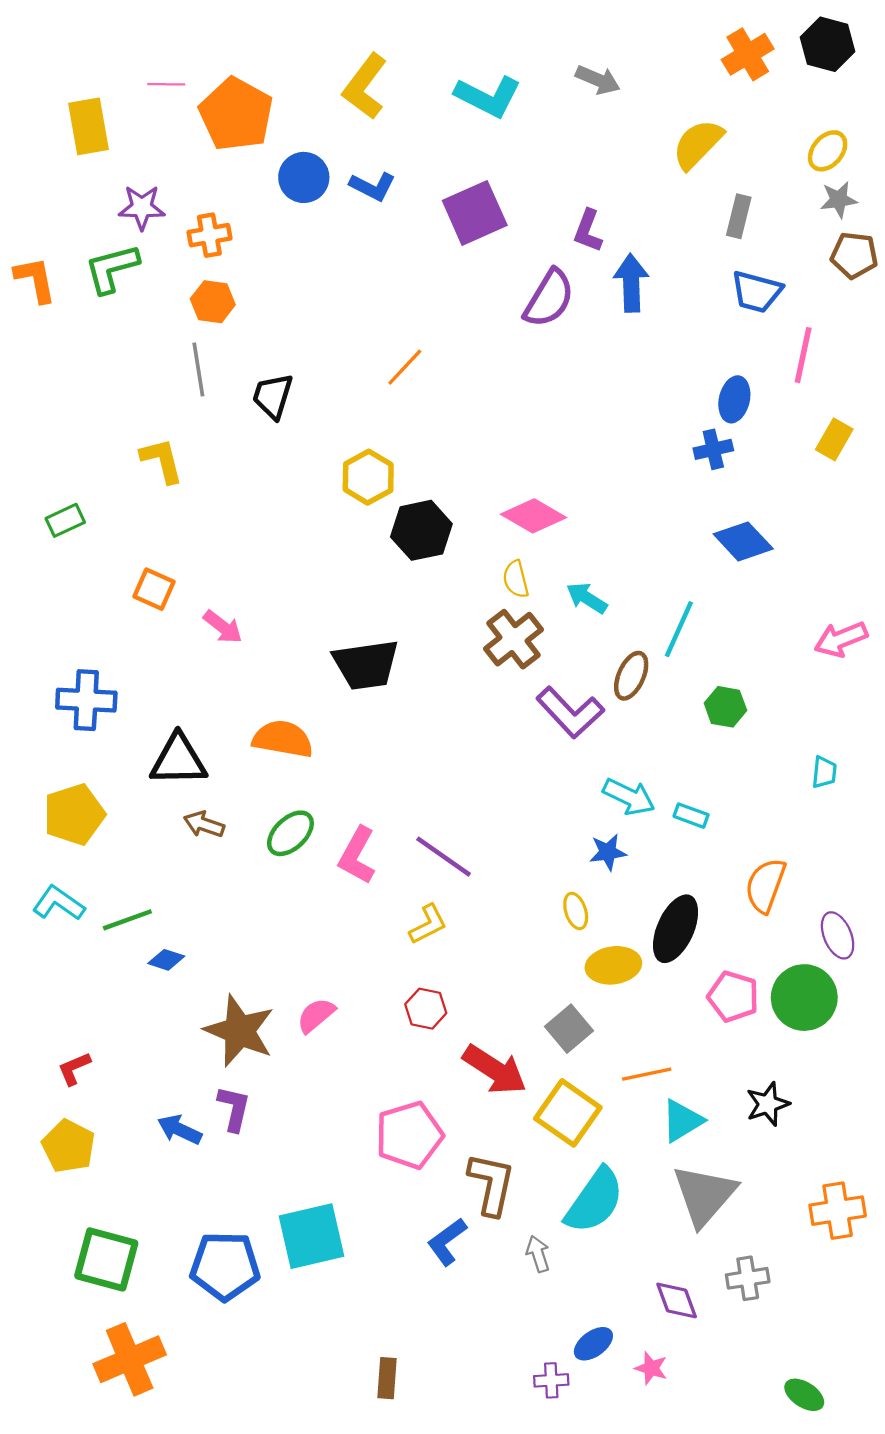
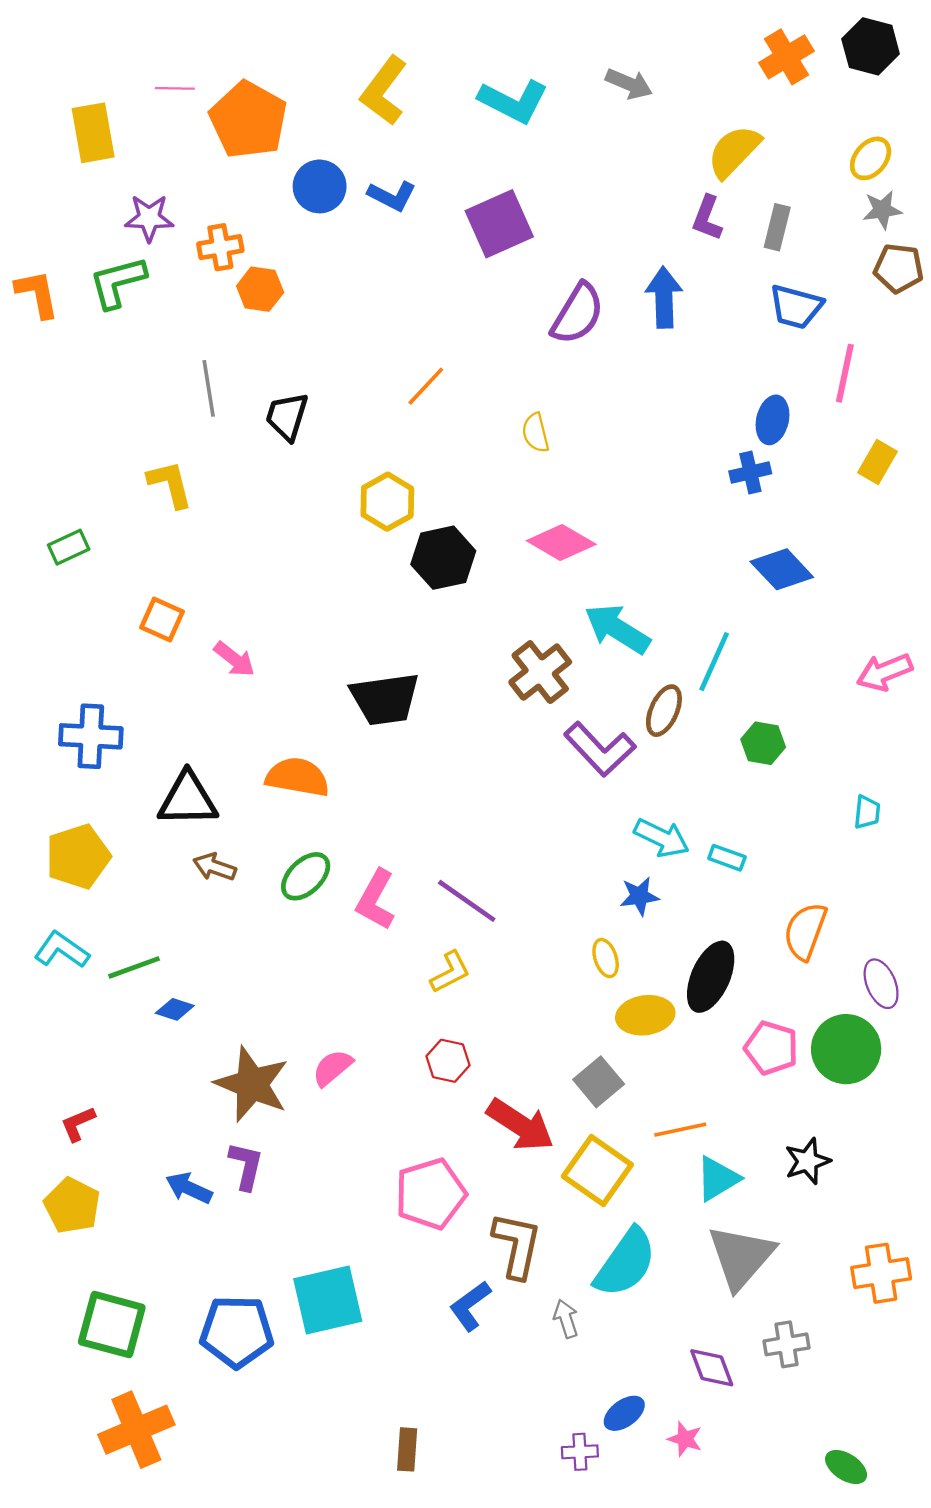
purple L-shape: (588, 231) -> (707, 218), moved
orange hexagon: (213, 302) -> (260, 289), moved
yellow semicircle: (516, 579) -> (536, 433), moved
cyan arrow: (587, 598) -> (617, 629), size x1.5

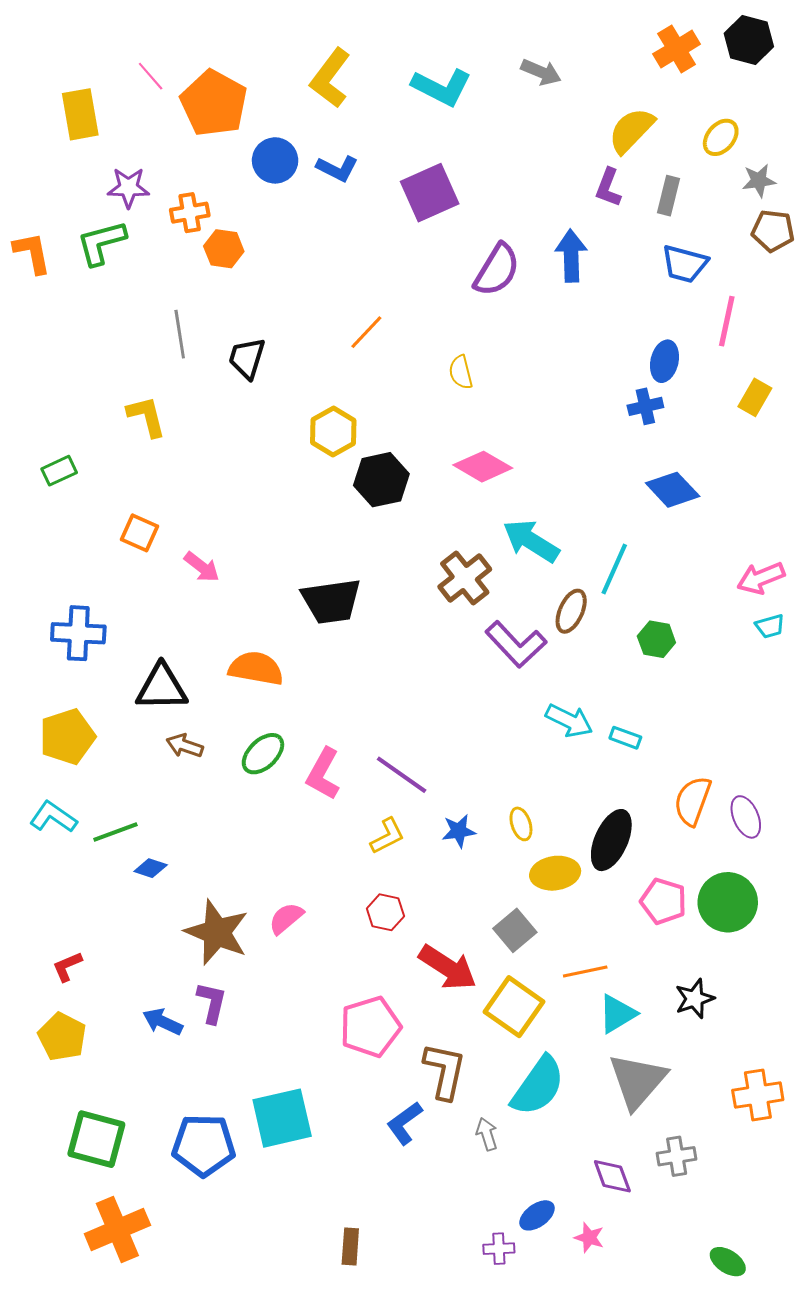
pink line: (175, 88) -> (151, 76), turned 48
yellow ellipse: (871, 158) -> (721, 137), moved
cyan trapezoid: (867, 812) -> (770, 626), moved, turned 68
blue star: (639, 896) -> (459, 831), moved
purple ellipse: (881, 984) -> (746, 817), moved

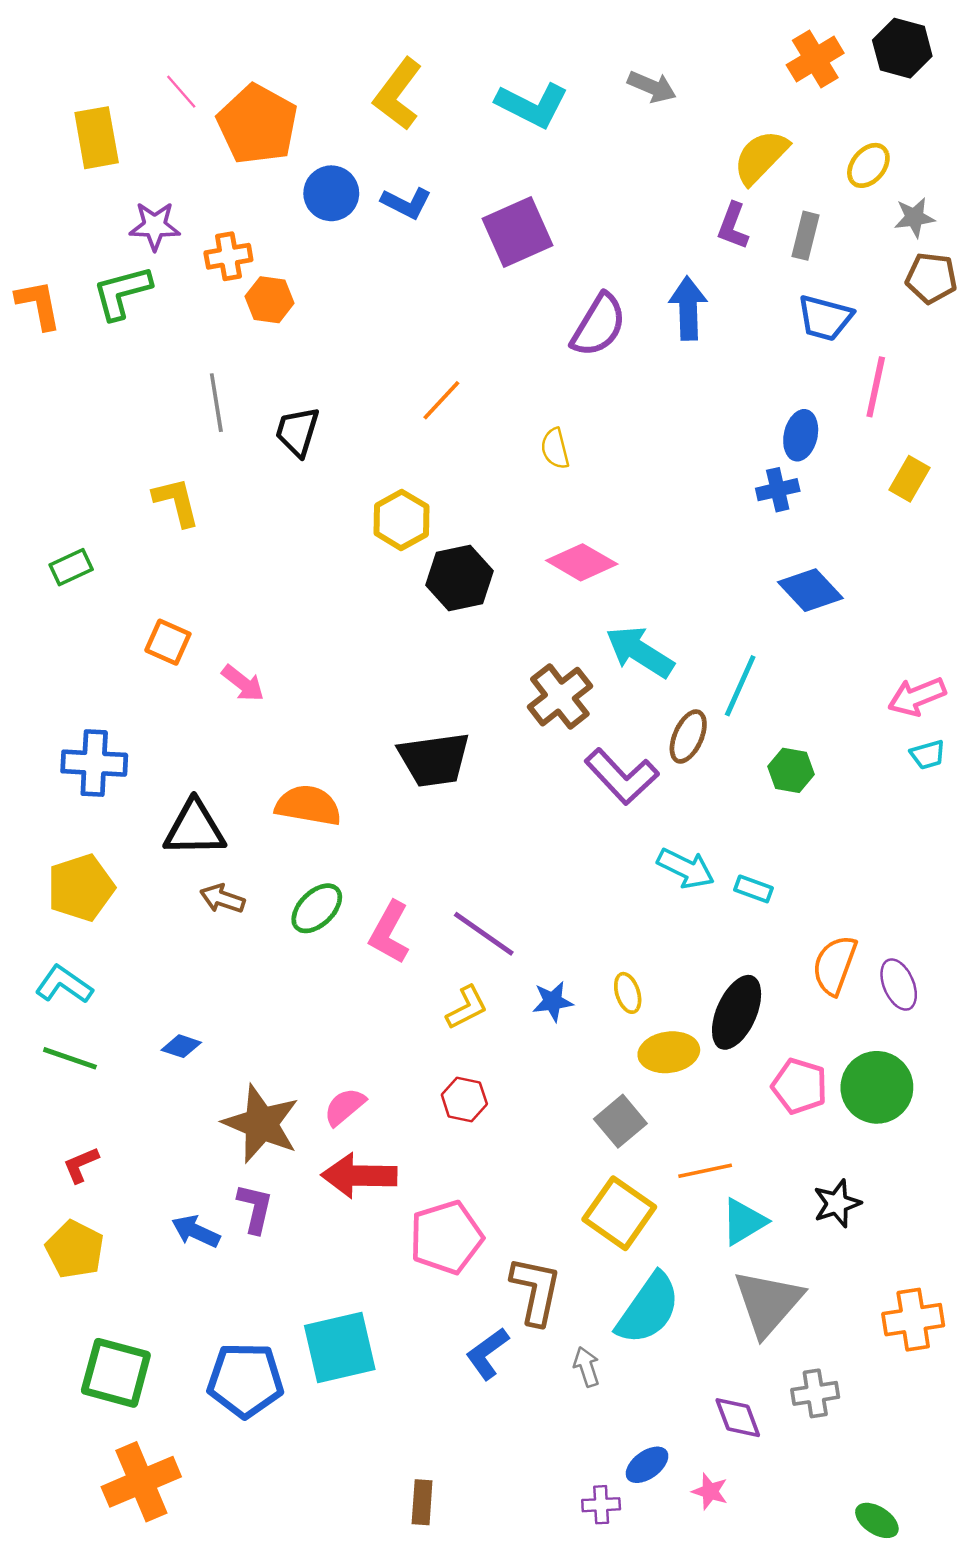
black trapezoid: (331, 601) -> (434, 759), moved
green line: (115, 832) -> (70, 1058), moved, turned 39
red arrow: (448, 968) -> (359, 1176), moved, turned 148

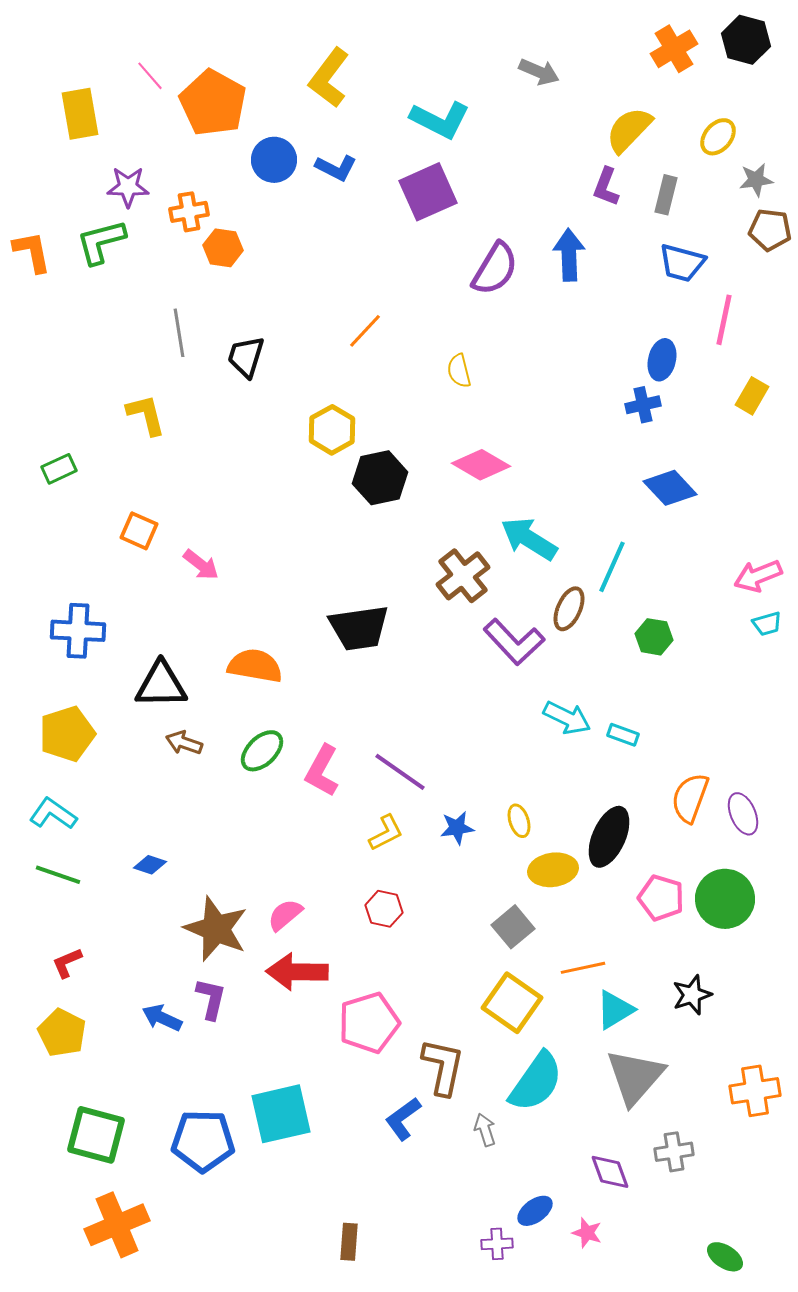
cyan L-shape: (532, 105) -> (440, 120), moved

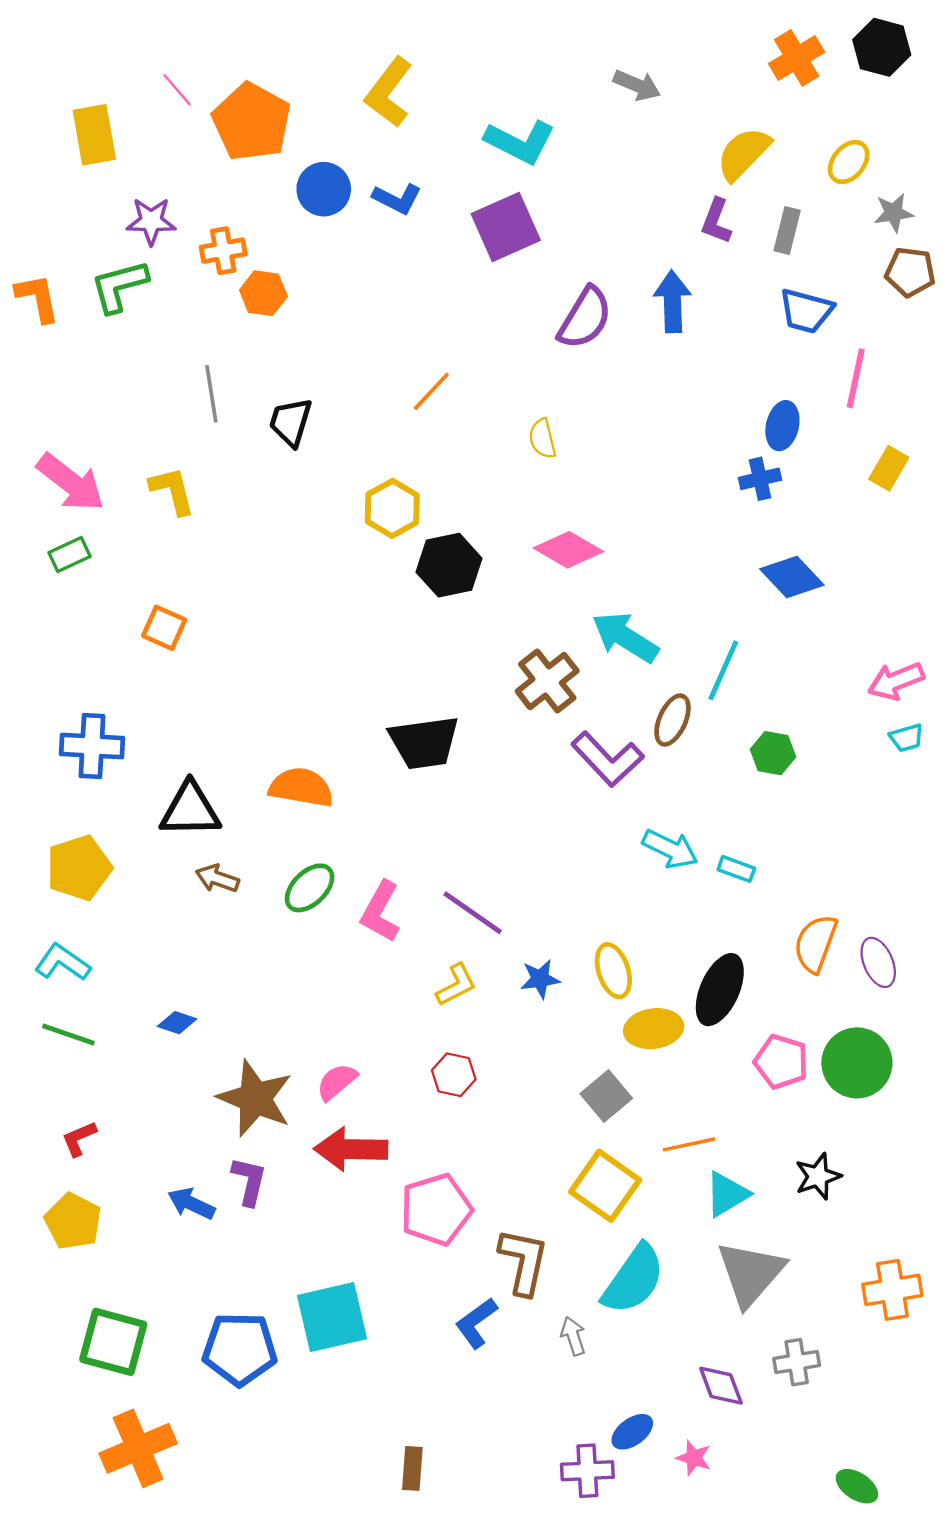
pink arrow: (201, 565) -> (71, 482), moved, size x1.6
yellow ellipse: (519, 821) -> (613, 971), size x1.4
purple cross: (497, 1244) -> (587, 1471), size x1.4

